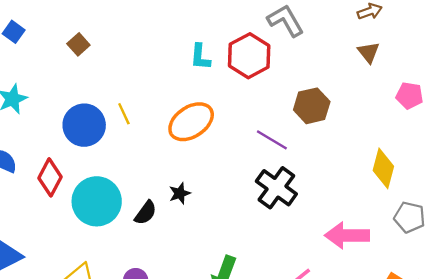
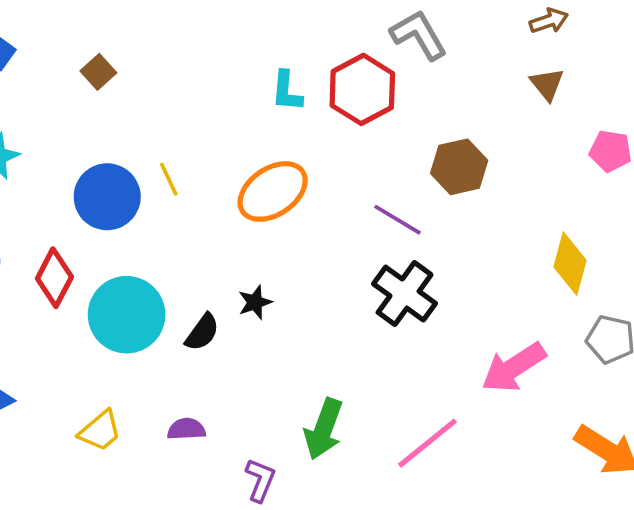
pink arrow: (347, 235) -> (514, 367), turned -33

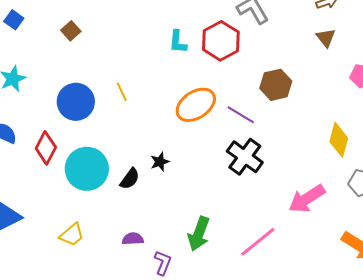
yellow line: (169, 179) -> (122, 92), moved
orange ellipse: (273, 191) -> (196, 105), moved
purple semicircle: (186, 429) -> (133, 239), moved

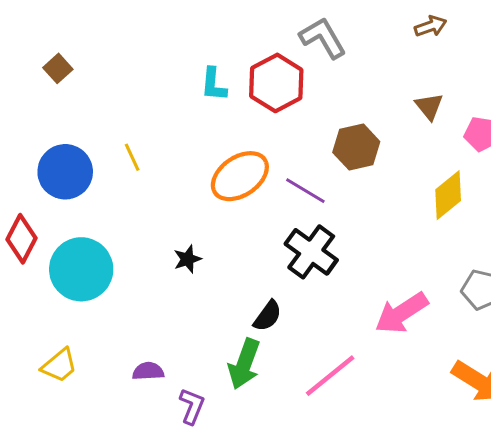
brown triangle: (326, 38) -> (429, 106), moved
yellow diamond: (339, 140) -> (448, 195), moved, turned 36
black semicircle: (130, 179) -> (268, 316), moved

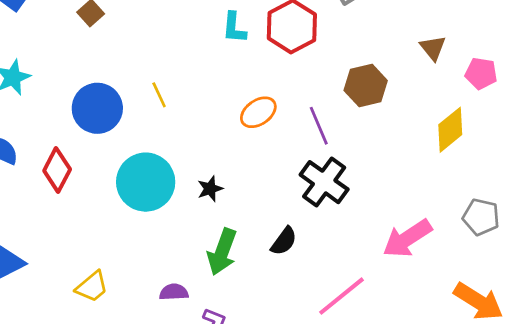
orange ellipse: (240, 176) -> (258, 112), size x0.7
purple line: (305, 191) -> (319, 126), turned 36
cyan circle: (81, 269) -> (146, 182), moved
green arrow: (244, 364) -> (222, 252), moved

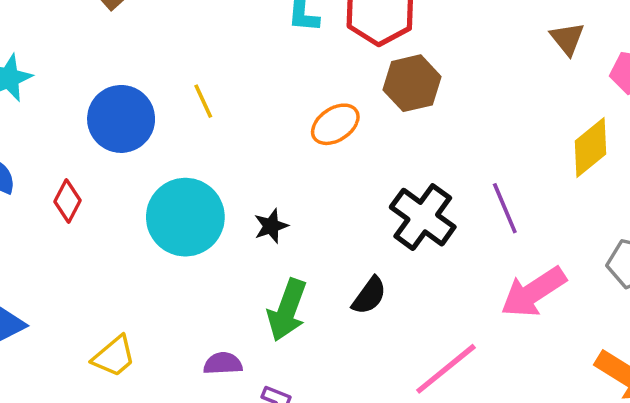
brown hexagon: (366, 85) -> (412, 83), moved
purple line: (319, 126) -> (505, 208), moved
red diamond: (57, 170) -> (68, 201), size x0.7

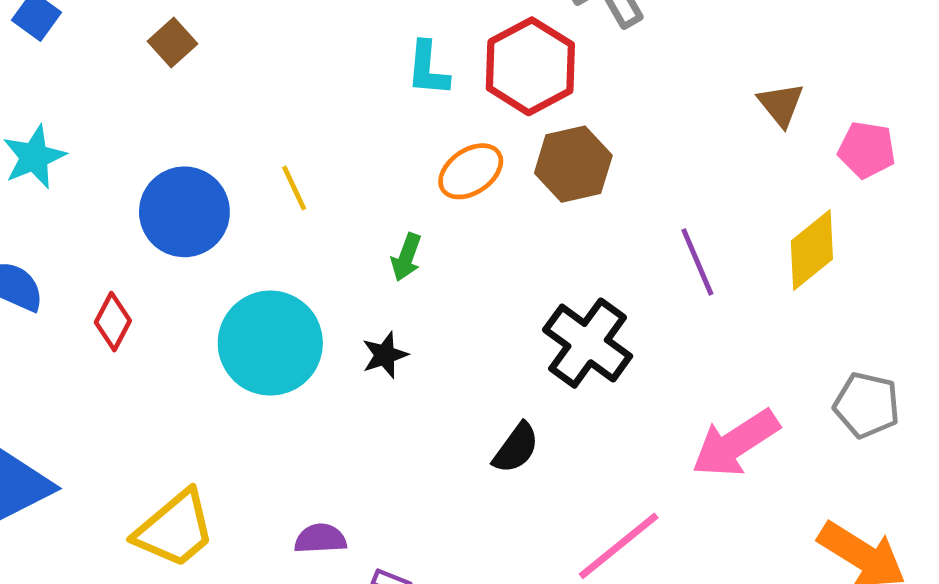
orange ellipse: (335, 124) -> (471, 171), moved
purple line: (505, 208) -> (697, 262), moved
green arrow: (287, 310) -> (406, 257), moved, size x0.6
yellow trapezoid: (114, 356) -> (175, 529), size x1.4

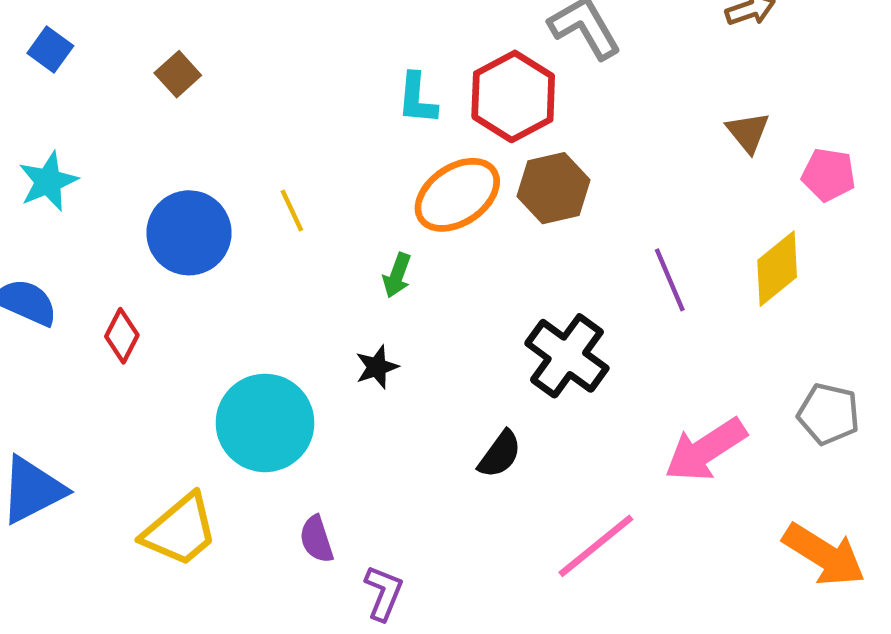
orange ellipse: (471, 171) -> (457, 195), size x1.4
cyan circle: (270, 343) -> (265, 423), moved
purple semicircle: (320, 539) -> (316, 539), turned -105

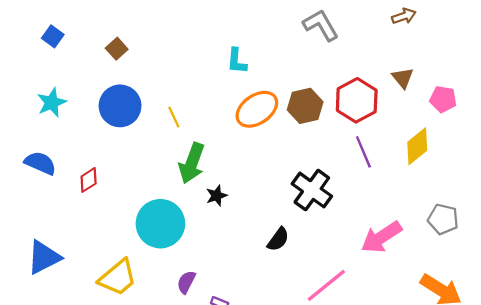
red hexagon: (513, 96) -> (357, 100), moved
blue circle: (189, 233) -> (120, 106), moved
green arrow: (397, 275) -> (192, 163), moved, size x1.8
red diamond: (122, 336) -> (89, 180), turned 30
purple semicircle: (316, 539) -> (186, 282), turned 45

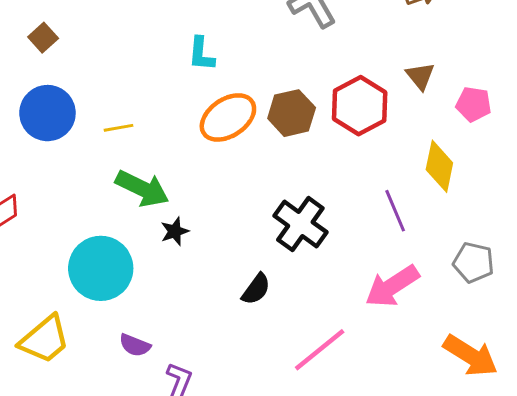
yellow line: (174, 117) -> (118, 128), turned -75
yellow diamond: (417, 146) -> (439, 166), turned -39
purple line: (363, 152) -> (395, 211), moved
green arrow: (192, 163) -> (142, 188), turned -84
purple semicircle: (186, 282) -> (135, 345), turned -95

